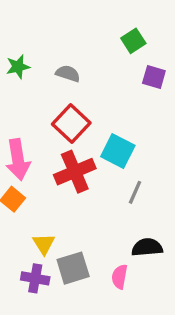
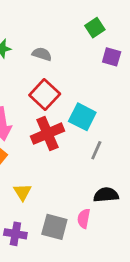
gray square: (73, 268) -> (54, 227), moved, turned 32
purple cross: (35, 278) -> (15, 234), moved

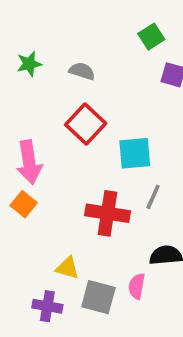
cyan square: (82, 117) -> (135, 153), turned -32
red cross: (47, 134) -> (108, 213), moved, turned 32
yellow triangle: (22, 192) -> (67, 268), moved, turned -42

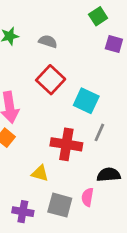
cyan square: (135, 153) -> (86, 101), turned 30
yellow triangle: (67, 268) -> (40, 173), moved

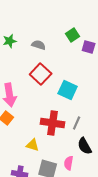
green square: (98, 16) -> (73, 35), moved
gray line: (99, 132) -> (77, 123), moved
black semicircle: (109, 175) -> (85, 146), turned -114

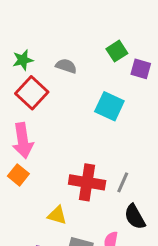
red square: (41, 74) -> (32, 93), moved
cyan square: (68, 90) -> (109, 106), moved

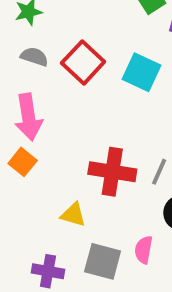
gray semicircle: (66, 66) -> (34, 57), moved
red square: (32, 93) -> (83, 62), moved

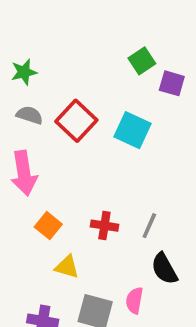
orange square: (23, 162) -> (48, 226), moved
red cross: (112, 172) -> (104, 226), size x0.6

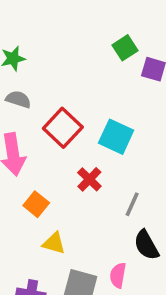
red square: (76, 121) -> (63, 128), moved
cyan square: (133, 130) -> (116, 137), moved
red cross: (104, 226) -> (89, 179), moved, turned 35

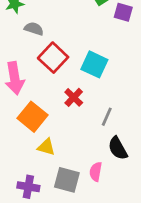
gray semicircle: (18, 99) -> (34, 29), moved
orange square: (36, 204) -> (32, 117), size x1.5

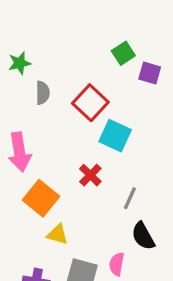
gray semicircle: (34, 29) -> (43, 93), turned 72
red square: (53, 58) -> (90, 103), moved

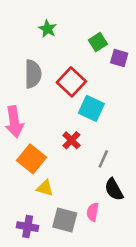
green star: (20, 63) -> (48, 29), moved, turned -30
gray semicircle: (43, 93) -> (33, 74), size x1.5

